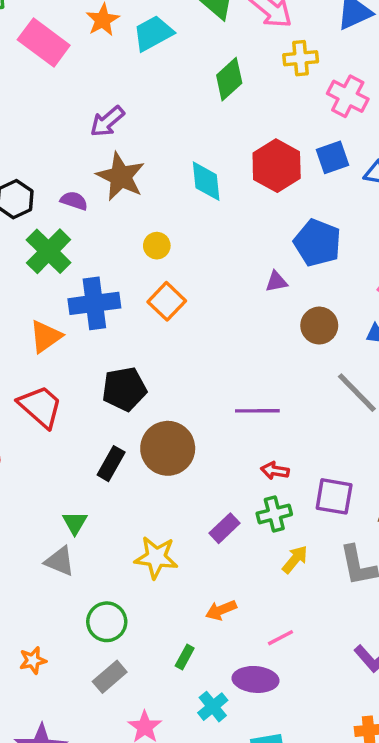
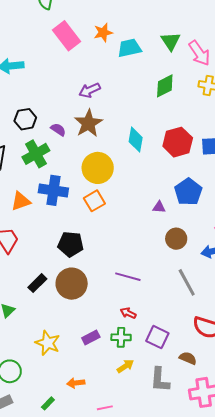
yellow circle: (157, 246) -> (98, 168), size x2.0
black pentagon: (124, 389) -> (71, 244), moved

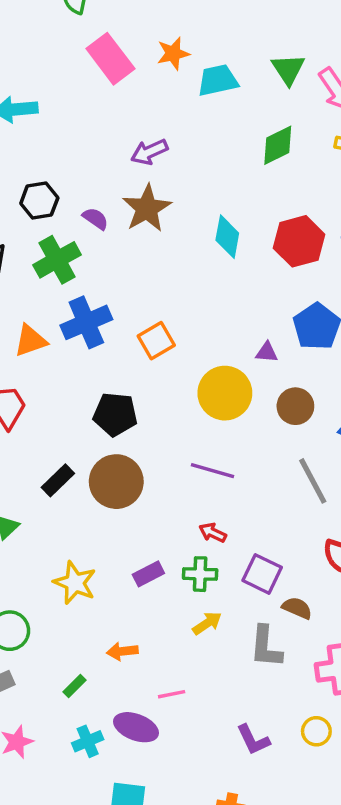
yellow circle: (98, 168) -> (225, 393), moved
blue cross: (53, 190) -> (86, 322), turned -32
brown semicircle: (188, 358) -> (297, 608), moved

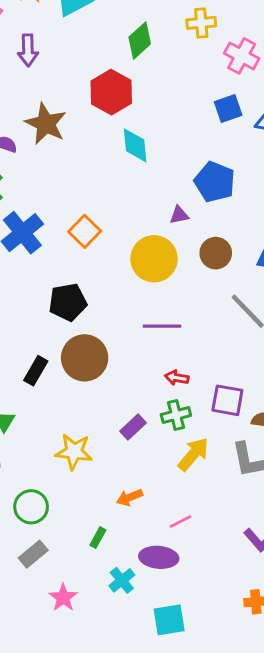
purple arrow: (149, 152) -> (28, 50), moved, turned -52
cyan diamond: (227, 237) -> (135, 145), moved
red hexagon: (299, 241) -> (111, 92), moved
yellow arrow: (207, 623) -> (193, 454), size x1.4

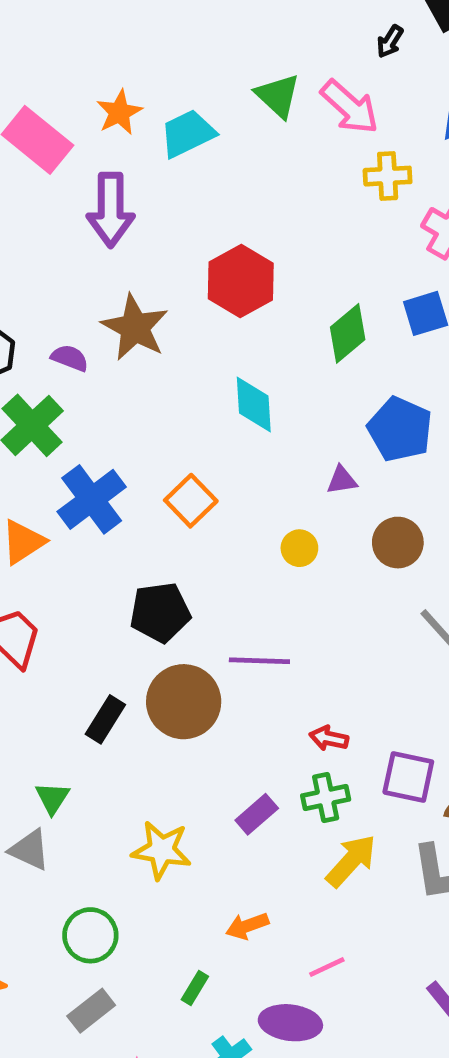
green diamond: (140, 40) -> (348, 333), moved
purple arrow: (28, 50) -> (111, 210), size x1.4
cyan diamond: (135, 145) -> (254, 405), moved
yellow circle: (154, 259) -> (299, 548), size x0.5
purple line: (162, 326) -> (259, 661), moved

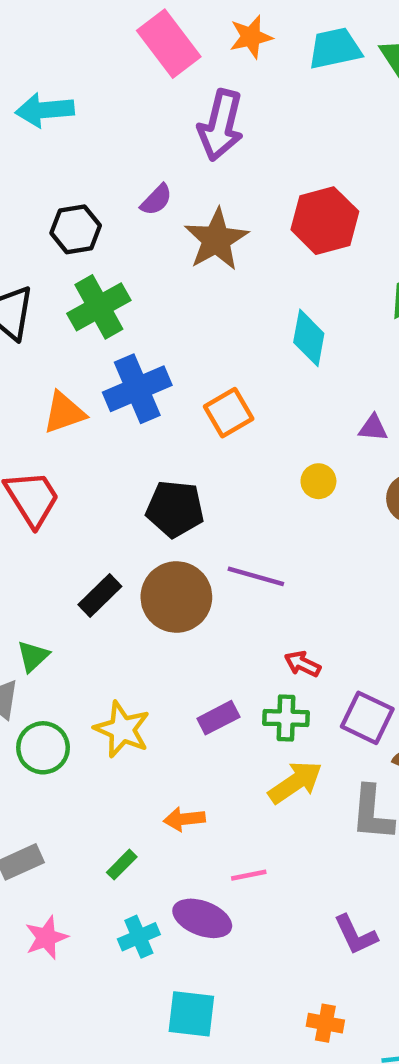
cyan trapezoid: (188, 133) -> (335, 48), moved
purple semicircle: (70, 358) -> (156, 200), moved, turned 99
green circle: (90, 935) -> (43, 748), moved

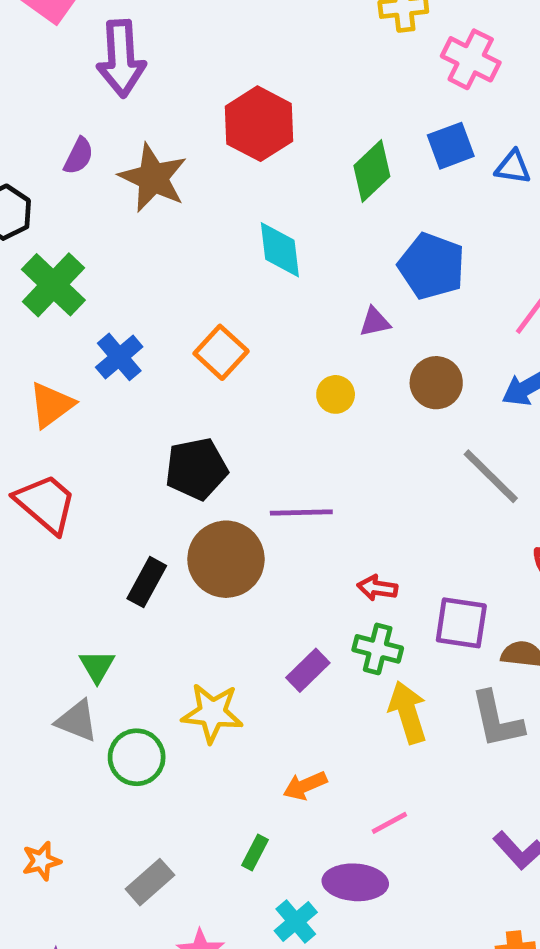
blue cross: (137, 389) -> (119, 357), size x0.7
green cross: (286, 718) -> (378, 649), turned 30
yellow arrow: (295, 782) -> (408, 712), turned -56

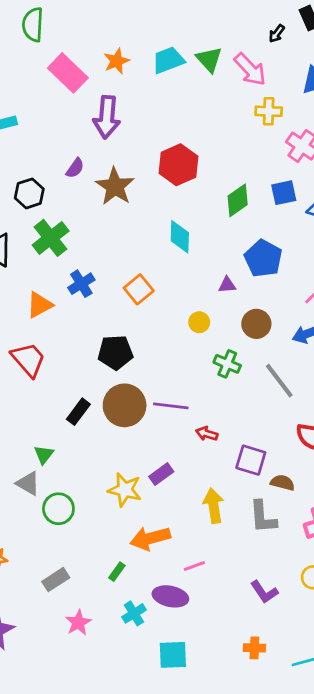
purple line: (301, 513) -> (171, 406), moved
green cross: (378, 649) -> (227, 364), moved
yellow star: (212, 713) -> (125, 490), moved
orange arrow: (305, 786) -> (150, 538), size x1.6

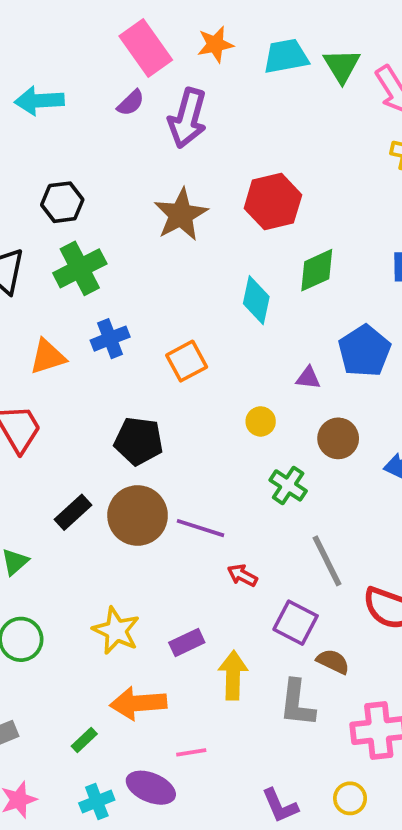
purple semicircle: (75, 168) -> (131, 103), moved
green diamond: (238, 200) -> (317, 270), moved
gray line: (279, 381) -> (327, 561), moved
purple rectangle: (161, 474) -> (187, 643), moved

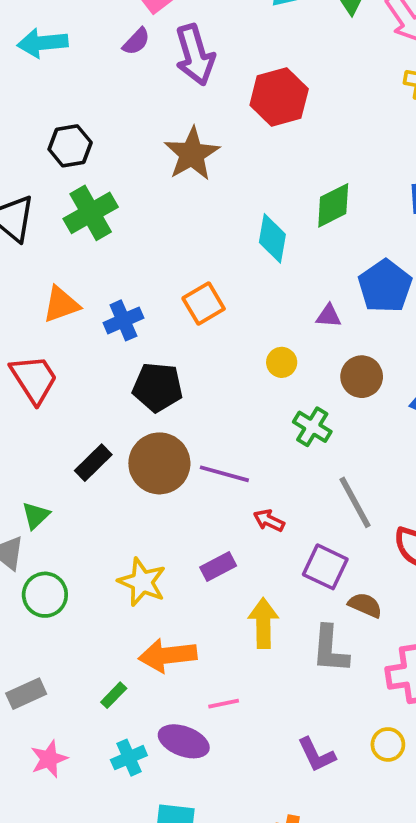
purple arrow: (188, 118) -> (195, 55), turned -30
red hexagon: (273, 202) -> (279, 97), moved
blue cross: (110, 339) -> (123, 320), moved
purple rectangle: (187, 643) -> (218, 567), moved

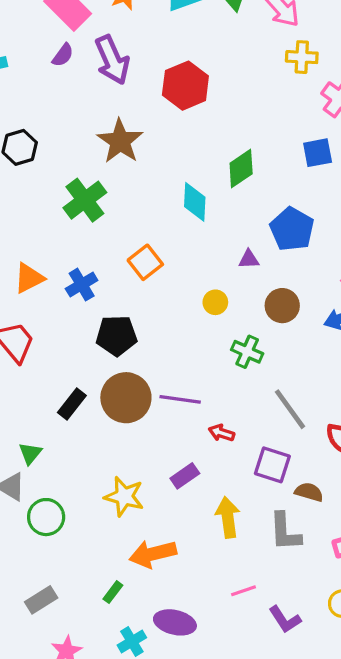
green cross: (91, 213) -> (85, 200), moved
pink line: (224, 704) -> (244, 591), moved

